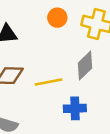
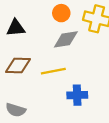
gray diamond: (85, 66) -> (66, 39), moved, turned 35

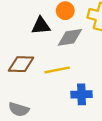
black triangle: (16, 28) -> (41, 26), moved

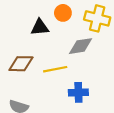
gray diamond: (70, 37) -> (81, 46), moved

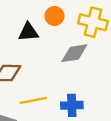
yellow line: (55, 69) -> (33, 100), moved

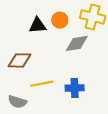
orange circle: (54, 16) -> (60, 20), moved

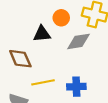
black triangle: (38, 25) -> (42, 34), moved
brown diamond: (19, 60) -> (20, 59), turned 65

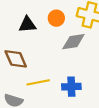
black triangle: (42, 34) -> (27, 25), moved

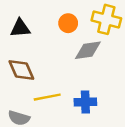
black triangle: (27, 25) -> (20, 28), moved

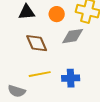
black triangle: (20, 28) -> (27, 12), moved
brown diamond: (21, 70) -> (37, 43), moved

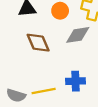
yellow line: (40, 74) -> (44, 91), moved

